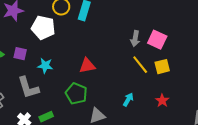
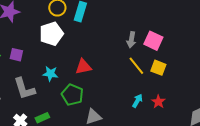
white pentagon: (43, 28) -> (51, 34), moved, turned -30
cyan star: (45, 66) -> (50, 74), moved
yellow square: (162, 67) -> (158, 68), turned 35
cyan arrow: (128, 100) -> (137, 101), moved

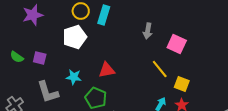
gray arrow: (131, 40) -> (148, 31), moved
yellow square: (158, 68) -> (182, 84), moved

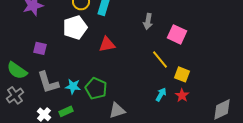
green semicircle: (17, 57) -> (17, 70), moved, size x1.5
red triangle: (107, 70) -> (107, 44), moved
cyan star: (74, 77) -> (73, 86), moved

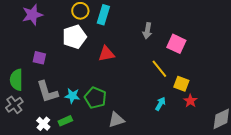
green semicircle: (17, 70) -> (16, 80), turned 55
red star: (182, 95) -> (190, 101), moved

